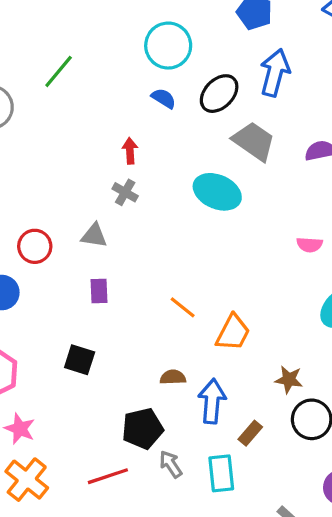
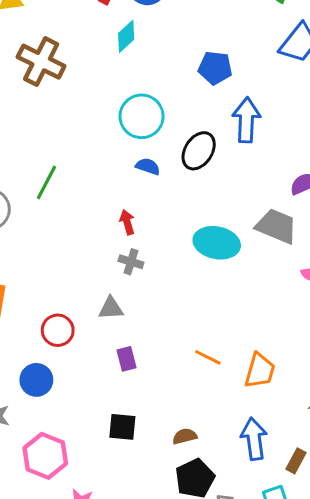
green line: (59, 71) -> (47, 182), moved
gray trapezoid: (254, 141) -> (277, 226), moved
brown semicircle: (173, 377) -> (185, 436), moved

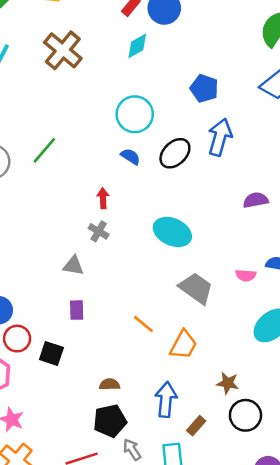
gray trapezoid: (277, 226) -> (196, 288), moved
red circle: (58, 330) -> (17, 339), moved
black square: (122, 427) -> (51, 353), moved

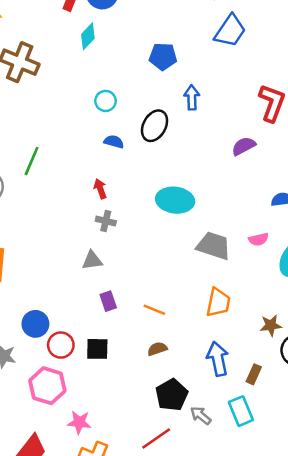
cyan circle: (135, 114) -> (106, 101), size x0.6
blue arrow: (220, 137) -> (192, 98), size x0.7
pink semicircle: (246, 275) -> (258, 239), moved
orange line: (143, 324) -> (154, 310), moved
brown semicircle: (110, 384) -> (157, 349), moved

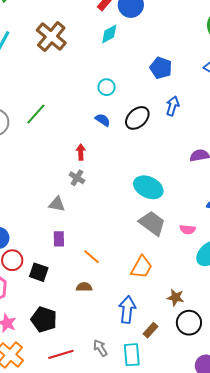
cyan ellipse: (175, 200) -> (148, 187), moved
black pentagon: (172, 395) -> (44, 319), moved, turned 30

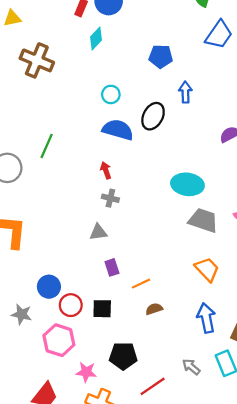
blue semicircle: (103, 120) -> (118, 130), size x1.8
orange line: (92, 257) -> (141, 284), moved, turned -48
orange trapezoid: (142, 267) -> (207, 269), turned -55

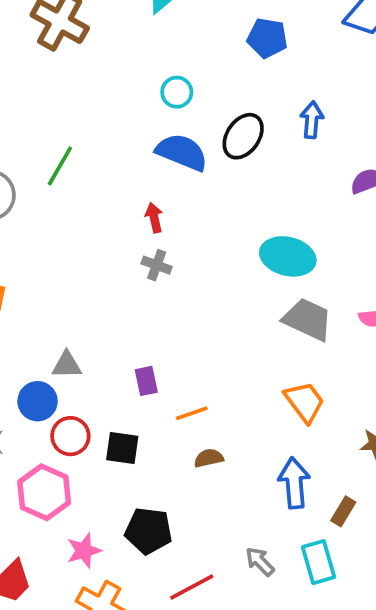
blue arrow: (185, 92) -> (312, 120), moved
gray triangle: (98, 232) -> (67, 365), moved
pink star: (86, 372) -> (84, 551), turned -30

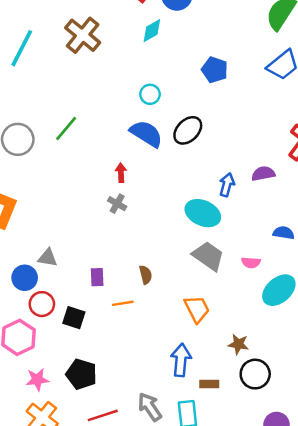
blue arrow: (312, 120) -> (227, 185), moved
brown semicircle: (209, 458) -> (146, 275), moved, turned 78
brown rectangle: (343, 511) -> (209, 384), turned 48
gray arrow: (260, 561) -> (150, 407), size x1.4

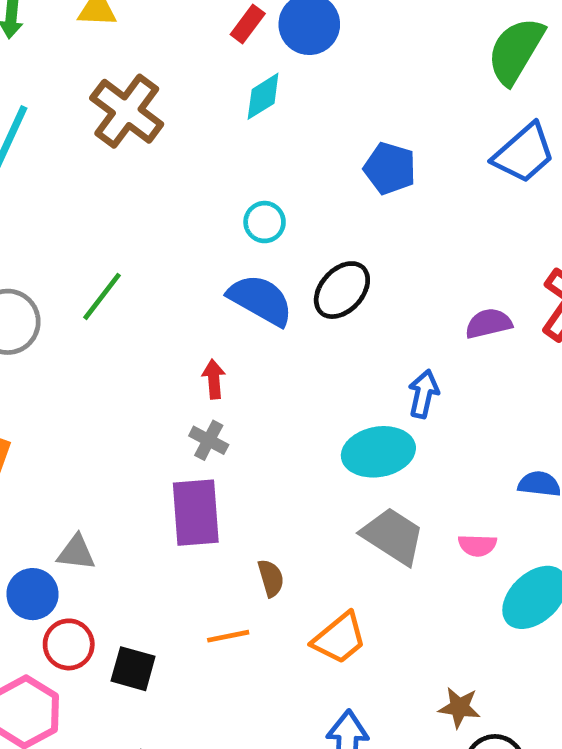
purple semicircle: (263, 174) -> (489, 323), moved
cyan ellipse: (203, 213) -> (378, 452), turned -32
purple rectangle: (97, 277) -> (196, 513), moved, size x1.8
orange trapezoid: (197, 309) -> (339, 638), moved, turned 80

